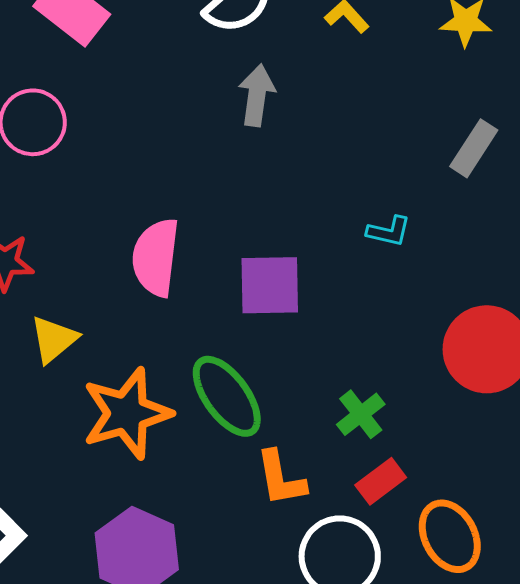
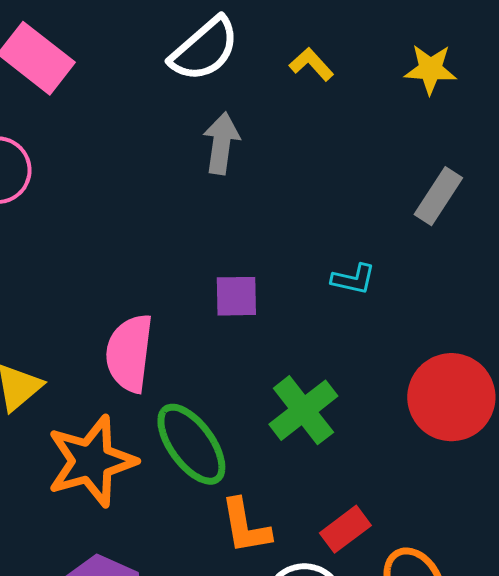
pink semicircle: (156, 257) -> (129, 353), moved
purple square: (270, 285) -> (236, 296), moved, size x0.7
green cross: (361, 414) -> (303, 410), moved, size x1.4

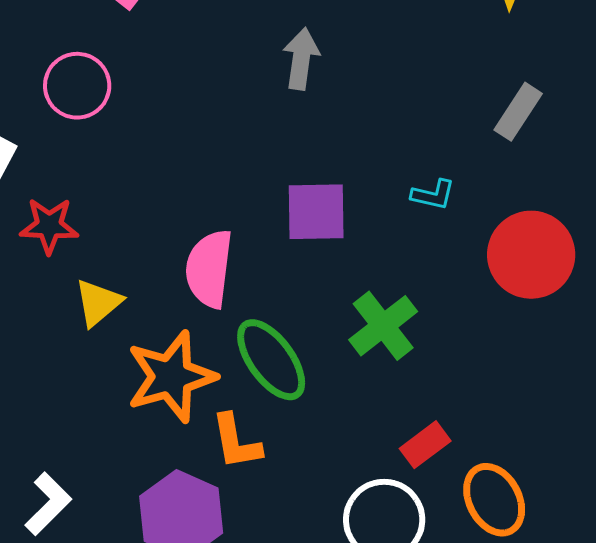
purple square: (236, 296) -> (316, 212), size x1.4
red circle: (451, 397) -> (531, 255), moved
orange L-shape: (245, 526) -> (236, 442), moved

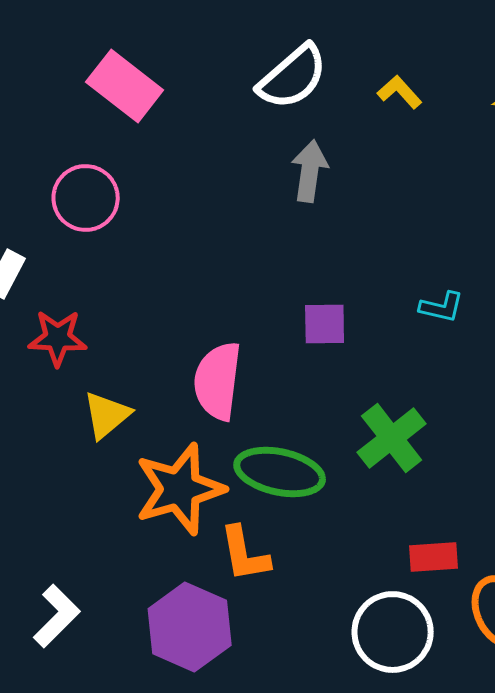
purple square: (316, 212) -> (325, 324), size x0.7
green ellipse: (271, 360) -> (280, 472), turned -42
red rectangle: (425, 445) -> (434, 557), turned 33

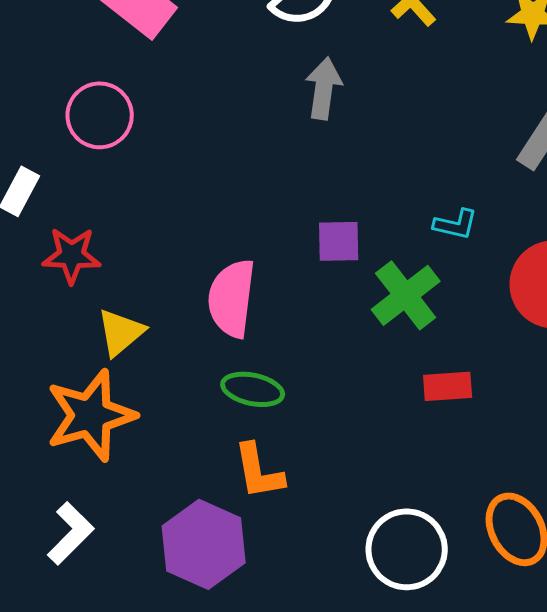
green cross: (392, 438) -> (406, 295), moved
green ellipse: (280, 472) -> (253, 389), moved, size x0.7
orange star: (180, 489) -> (91, 415), moved
red rectangle: (434, 557) -> (448, 386), moved

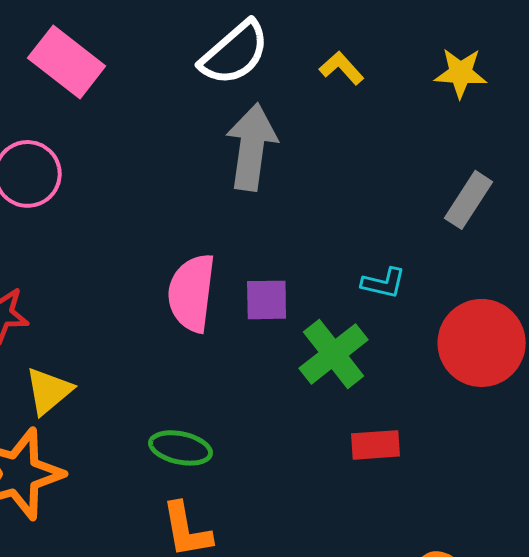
gray arrow: (324, 88) -> (252, 147), size x1.4
pink semicircle: (232, 298) -> (192, 293), moved

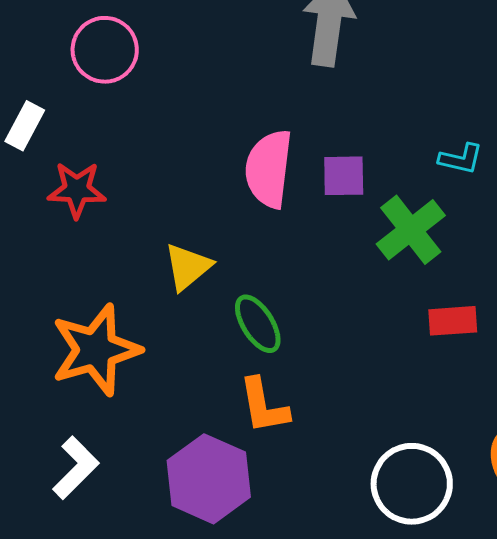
yellow triangle: (49, 391) -> (188, 267), moved
green ellipse: (181, 448) -> (258, 324), turned 46

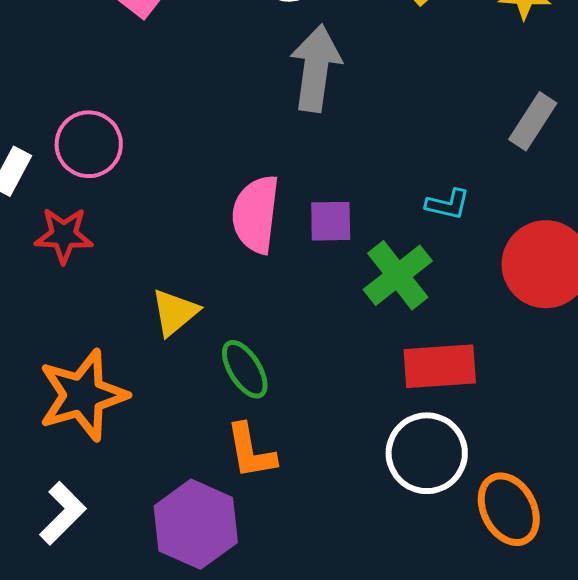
pink circle: (105, 50) -> (89, 144), moved
red rectangle: (453, 321) -> (440, 366), size x1.5
white circle: (412, 484) -> (427, 453), moved

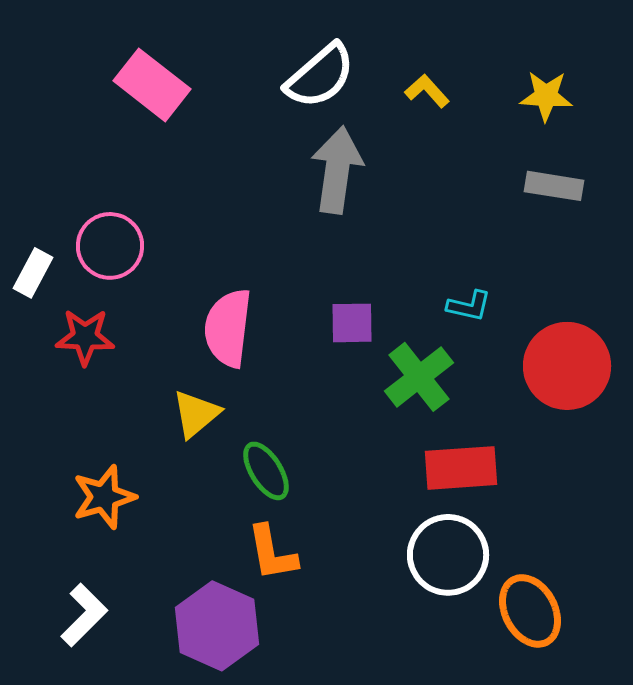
gray rectangle: (533, 121) -> (554, 186), moved, turned 66
pink semicircle: (256, 214) -> (228, 328), moved
orange star: (83, 395) -> (104, 497), size x0.7

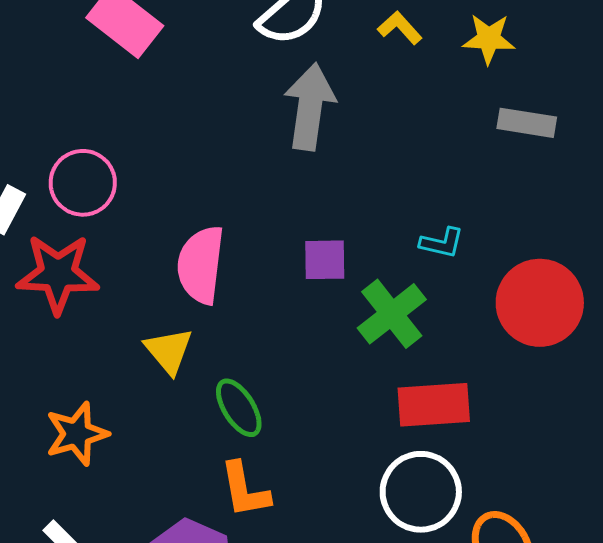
yellow star: (546, 96) -> (489, 39), moved
red star: (85, 337) -> (58, 274), size x1.4
yellow triangle: (196, 414) -> (169, 351), turned -30

